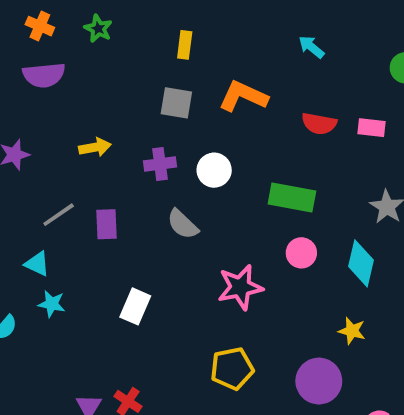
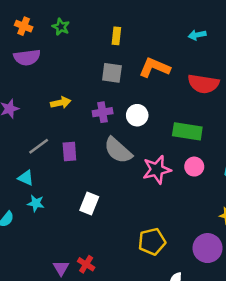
cyan arrow: (311, 47) -> (197, 35), turned -49
red semicircle: (319, 124) -> (203, 84), size x1.4
gray semicircle: (183, 224) -> (118, 150), size x1.4
pink star: (240, 287) -> (157, 170), moved

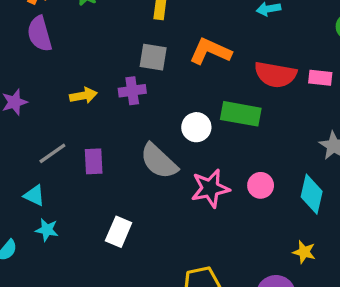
purple semicircle: (27, 57) -> (40, 34), turned 80
purple cross: (103, 112) -> (132, 91), moved
white circle: (137, 115) -> (196, 127), moved
green rectangle: (187, 131) -> (241, 114), moved

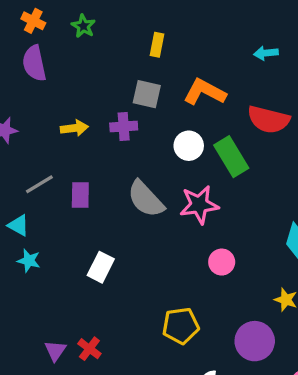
green rectangle: (241, 114) -> (231, 157), turned 45
white circle: (196, 127) -> (189, 146), moved
pink circle: (261, 185) -> (222, 262), moved
pink star: (210, 188) -> (199, 205), moved

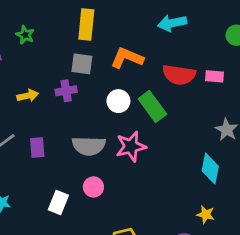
green star: (83, 26) -> (25, 35), moved
yellow rectangle: (157, 45) -> (86, 24), size x1.6
cyan arrow: (266, 53) -> (172, 23), size x1.5
gray semicircle: (146, 199) -> (89, 146), turned -40
pink circle: (222, 262) -> (93, 187), moved

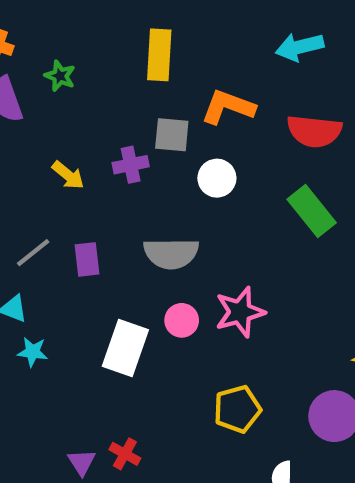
gray square: (82, 64) -> (172, 135), moved
yellow arrow: (28, 96) -> (68, 175), turned 54
green rectangle: (152, 107) -> (312, 211), moved
pink star: (131, 146) -> (240, 312), moved
white rectangle: (58, 203) -> (125, 348), size x1.4

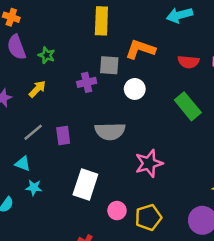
green star: (60, 76) -> (47, 55), moved
red semicircle: (314, 131) -> (188, 62), size x0.7
yellow arrow: (68, 175) -> (37, 89), moved, turned -84
pink circle: (182, 320) -> (117, 211), moved

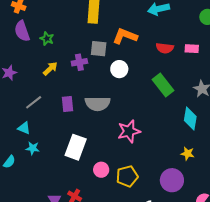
yellow arrow: (37, 89) -> (50, 69), moved
purple rectangle: (63, 136) -> (68, 104), moved

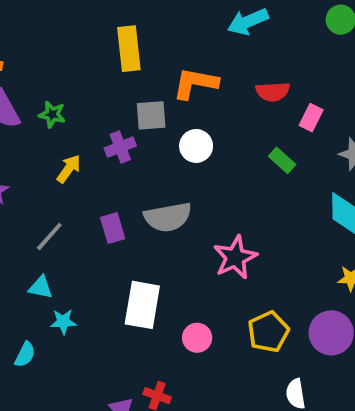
pink rectangle: (192, 49) -> (311, 118), moved, turned -56
green rectangle: (163, 85) -> (282, 160), size x0.6
yellow pentagon: (127, 176) -> (268, 332), moved

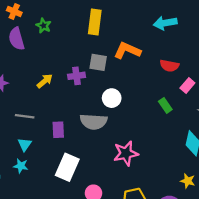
green star: (52, 114) -> (44, 26), moved
white circle: (196, 146) -> (112, 98), moved
purple rectangle: (113, 228) -> (58, 130), moved
gray line: (49, 237) -> (25, 116), turned 42
cyan triangle: (41, 287) -> (25, 144), moved, turned 40

